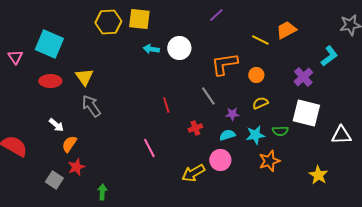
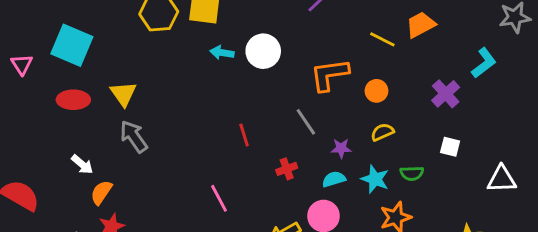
white square: (306, 113) -> (450, 147), size x0.5
cyan star: (255, 135) -> (375, 179), turned 30

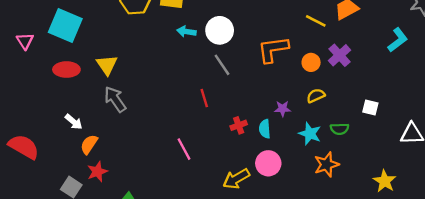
purple cross: (446, 94) -> (340, 55), moved
gray line: (306, 122) -> (222, 65), moved
cyan semicircle: (334, 179) -> (265, 129), moved, turned -78

